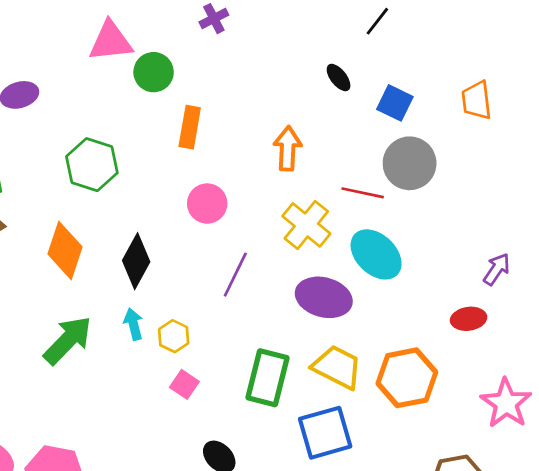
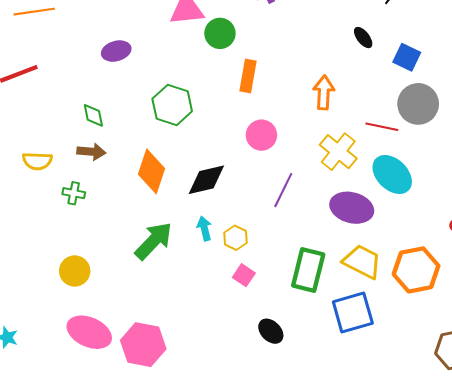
black diamond: (136, 261) -> (206, 180), turned 48

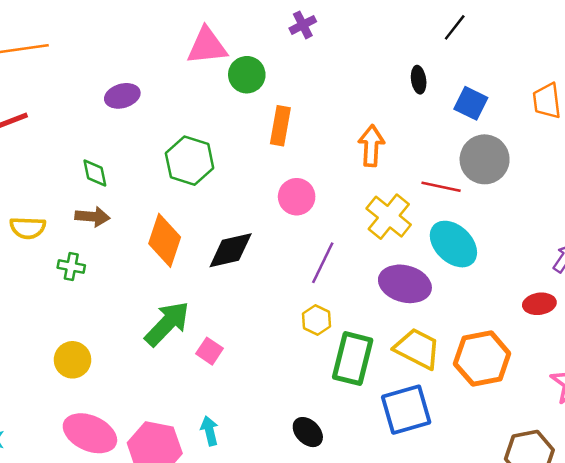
black ellipse: (363, 38) -> (419, 80), turned 30
cyan arrow: (204, 228) -> (209, 431), moved
yellow hexagon: (236, 238) -> (317, 320), moved
pink square: (244, 275) -> (209, 351), moved

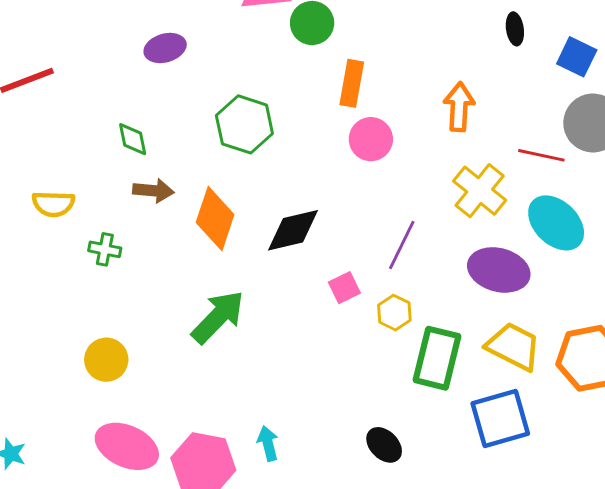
pink circle: (297, 197) -> (371, 139), moved
brown arrow: (92, 217) -> (153, 191), moved
pink square: (209, 351) -> (344, 288), moved, turned 30

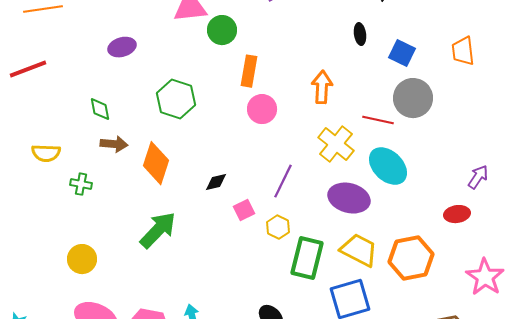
black diamond: (293, 230) -> (216, 182), moved, size x0.6

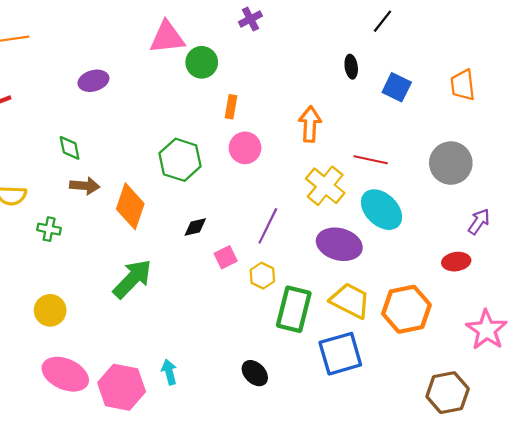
orange rectangle: (249, 71) -> (231, 107), size x0.7
gray circle: (413, 98) -> (451, 163), moved
green hexagon: (176, 99) -> (180, 160), moved

